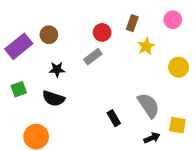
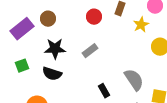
yellow star: (146, 46) -> (141, 25), moved
gray rectangle: (93, 57) -> (90, 51), moved
black star: (57, 69) -> (55, 49), size x1.5

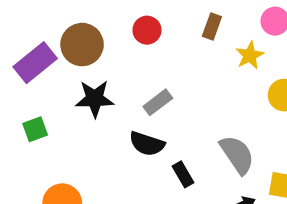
red circle: (94, 17) -> (147, 30), moved
brown circle: (48, 19) -> (82, 45), size x1.5
black semicircle: (52, 74) -> (147, 144), moved

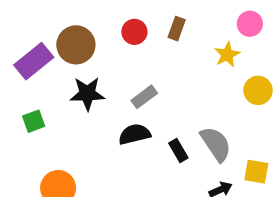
brown rectangle: (212, 27) -> (177, 29), moved
black semicircle: (147, 144) -> (134, 134), turned 148
black rectangle: (183, 174) -> (178, 150), moved

